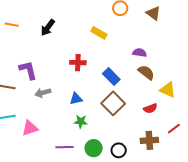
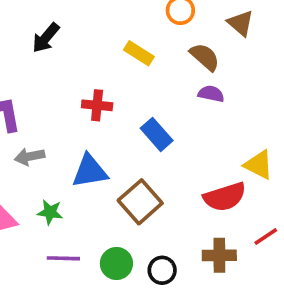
brown semicircle: (146, 72) -> (205, 57), moved
blue triangle: (76, 99) -> (90, 171), size x1.5
brown square: (113, 103) -> (140, 202), moved
red semicircle: (150, 108) -> (225, 197), size x1.6
green star: (81, 122) -> (50, 212), moved

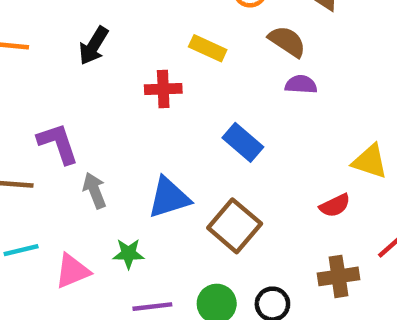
red cross: (97, 105) -> (163, 89), moved
gray arrow: (30, 157) -> (95, 190), turned 88
red semicircle: (225, 197) -> (335, 205), size x0.6

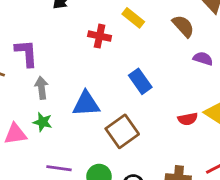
purple semicircle: (301, 84) -> (203, 59), moved
red semicircle: (335, 205) -> (188, 119), moved
green star: (128, 254) -> (43, 122), moved

